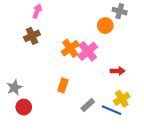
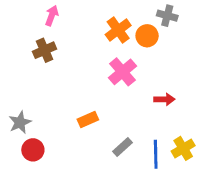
orange cross: (70, 48) -> (118, 30), moved
orange rectangle: (63, 85) -> (88, 120), turned 48
yellow cross: (122, 99) -> (183, 148), moved
blue line: (111, 110) -> (156, 154), turned 66

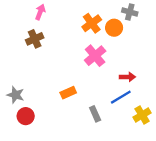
gray star: (20, 122) -> (16, 95), turned -30
gray rectangle: (122, 147) -> (95, 114), turned -72
blue line: (156, 154) -> (121, 97), moved, turned 60

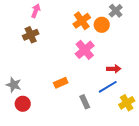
gray cross: (130, 12) -> (116, 11), turned 32

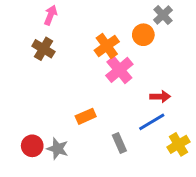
orange cross: (82, 21) -> (107, 46), moved
brown cross: (31, 35) -> (43, 49), turned -35
gray star: (14, 85) -> (58, 149), moved

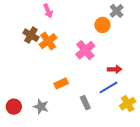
pink arrow: (51, 15) -> (48, 11), moved, turned 136
orange cross: (107, 46) -> (48, 41), moved
red circle: (32, 146) -> (14, 107), moved

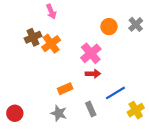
gray cross: (117, 11) -> (136, 24), moved
brown cross: (31, 35) -> (33, 37), turned 35
red arrow: (115, 69) -> (93, 74), moved
gray star: (41, 107) -> (59, 113), moved

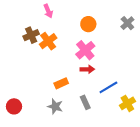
orange circle: (109, 27) -> (88, 24), moved

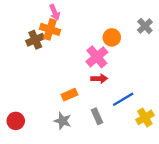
orange circle: (88, 24) -> (112, 37), moved
orange cross: (48, 41) -> (50, 29), moved, turned -36

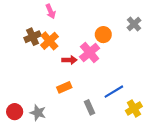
orange cross: (50, 29) -> (49, 41), moved, turned 30
red arrow: (99, 79) -> (70, 60), moved
gray star: (63, 121) -> (38, 113), moved

